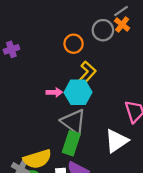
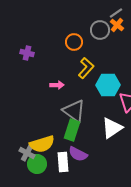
purple cross: (11, 49) -> (27, 53), moved, turned 32
cyan hexagon: (78, 92) -> (108, 85), moved

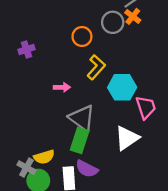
purple cross: (27, 53) -> (26, 49), turned -32
yellow semicircle: (42, 144) -> (44, 157), size x0.7

